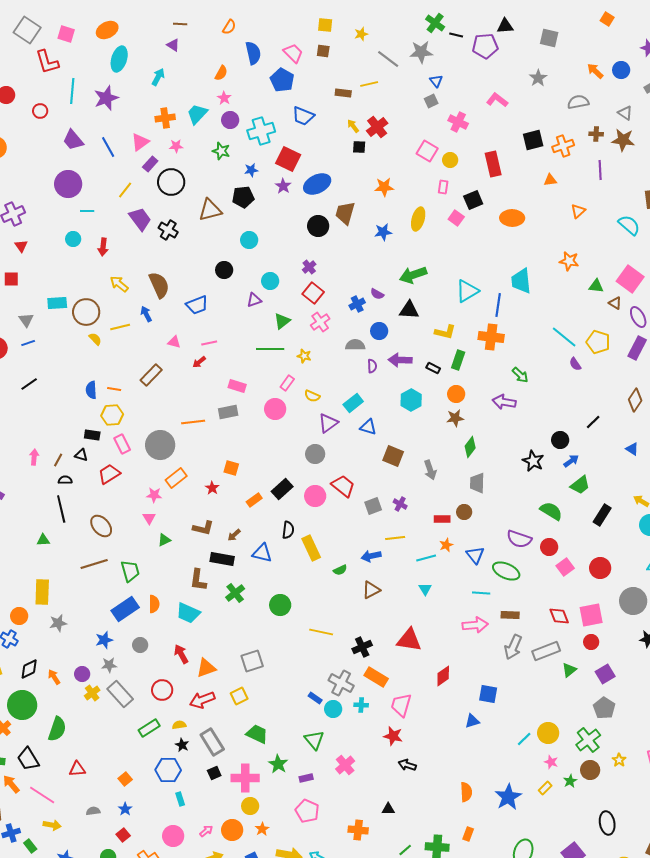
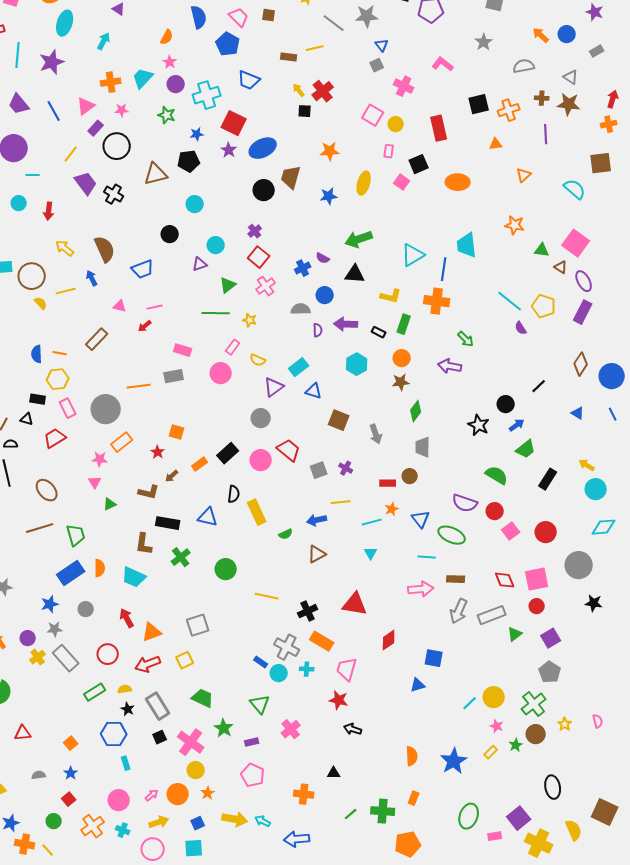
brown arrow: (234, 535) -> (172, 476), moved
pink cross: (245, 778) -> (191, 742), turned 36

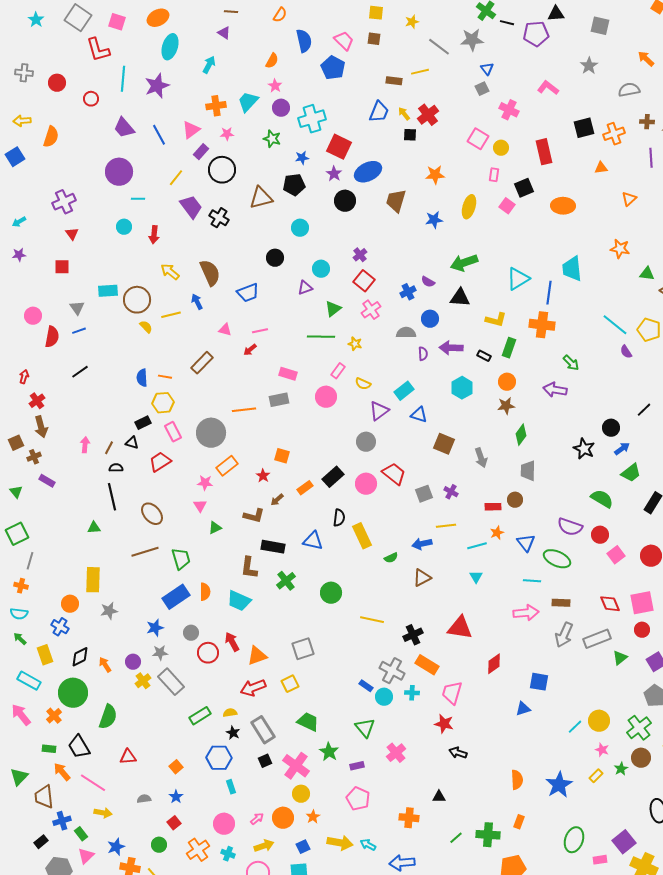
blue trapezoid: (249, 80) -> (379, 112), moved, turned -90
black circle: (264, 190) -> (345, 201), moved
black rectangle: (38, 399) -> (143, 423), turned -35
red circle: (108, 654) -> (208, 653), moved

